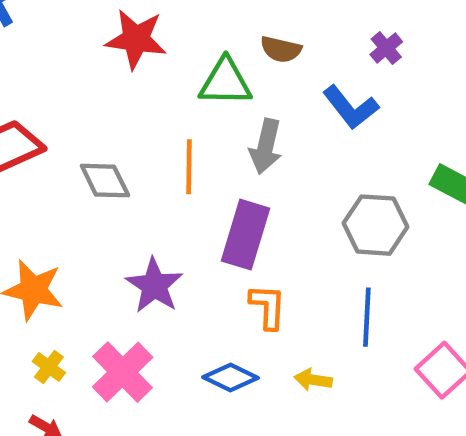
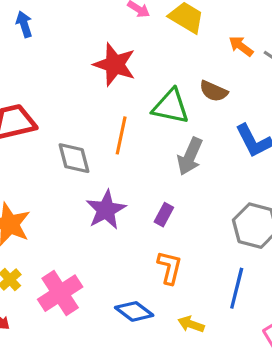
orange line: (189, 167) -> (121, 135), moved
purple rectangle: (245, 235) -> (164, 215), size x0.5
purple star: (154, 286) -> (106, 210), moved

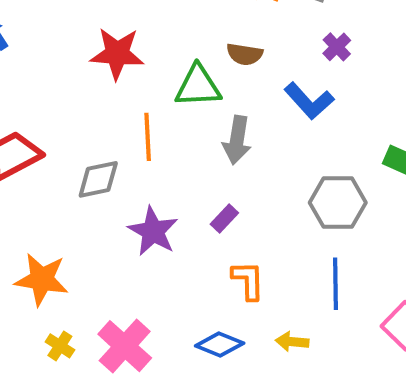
gray diamond: (74, 158) -> (98, 179), turned -72
purple rectangle: (164, 215) -> (224, 218), turned 30

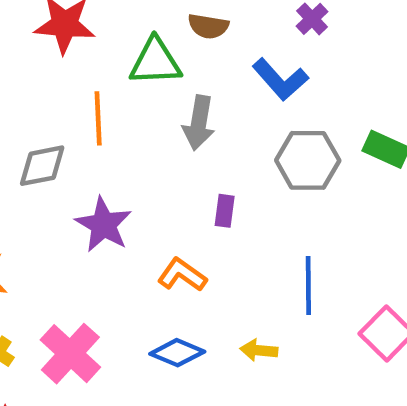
gray hexagon: (338, 203) -> (308, 160), moved
purple rectangle: (224, 218) -> (225, 211), moved, turned -36
orange L-shape: (248, 280) -> (182, 275), moved, turned -54

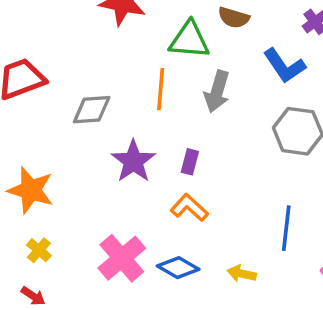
orange line: (98, 118) -> (161, 89), moved
purple rectangle: (225, 211) -> (190, 162), moved
pink cross: (70, 354) -> (122, 258), moved

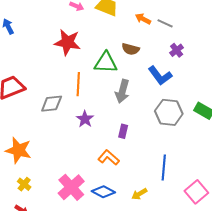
orange line: (161, 89) -> (78, 84), moved
purple star: (133, 161) -> (85, 119), moved, size x0.7
purple rectangle: (190, 162) -> (123, 131), moved
yellow arrow: (242, 274) -> (139, 194), turned -42

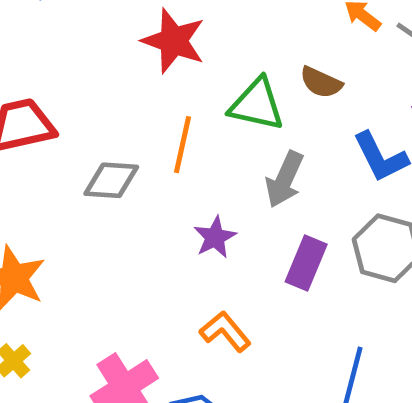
purple star: (85, 119) -> (215, 237), moved
purple rectangle: (123, 131) -> (306, 263), moved, size x1.5

